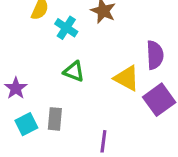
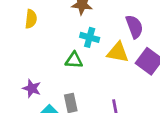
cyan cross: (66, 28) -> (90, 37), moved

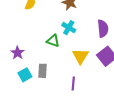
yellow triangle: (118, 52) -> (80, 56), moved, turned 36

